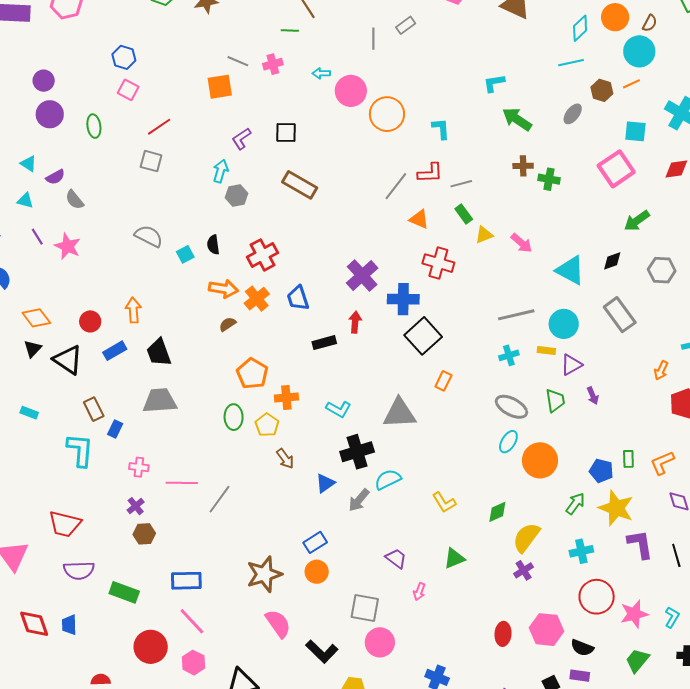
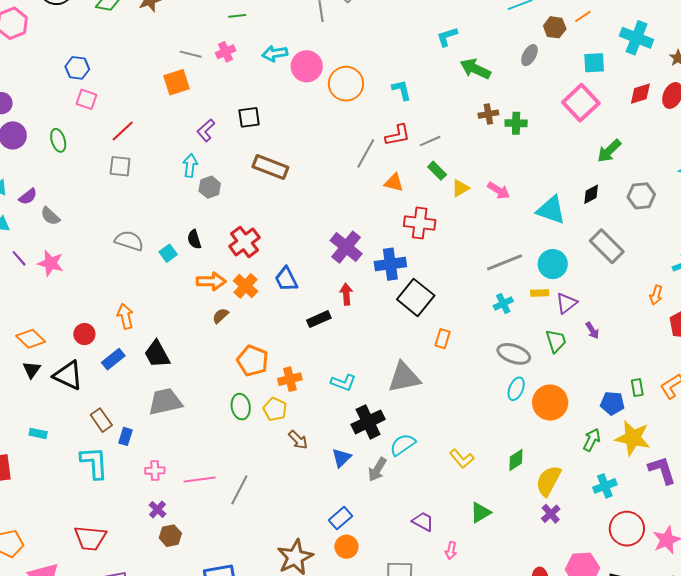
cyan arrow: (321, 73) -> (275, 53), size x1.4

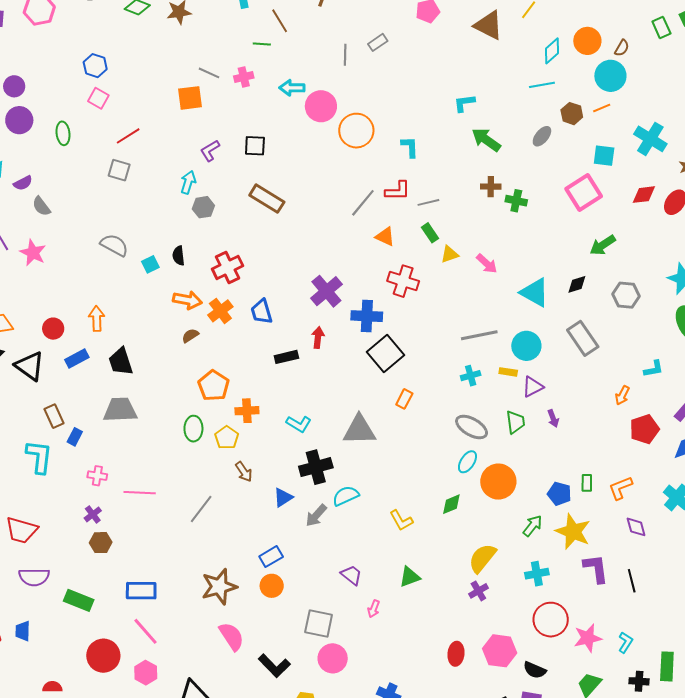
green diamond: (516, 460) -> (451, 504), moved
gray line: (239, 490) -> (201, 509), moved

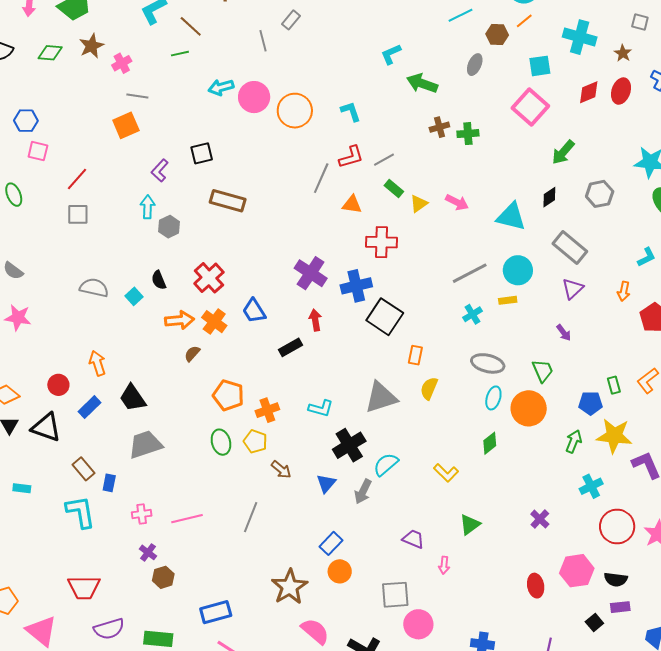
pink cross: (244, 77) -> (122, 63), moved
purple triangle: (533, 387) -> (573, 289), moved
green trapezoid: (515, 422) -> (543, 371), moved
yellow semicircle: (482, 558) -> (429, 388), moved, size x0.7

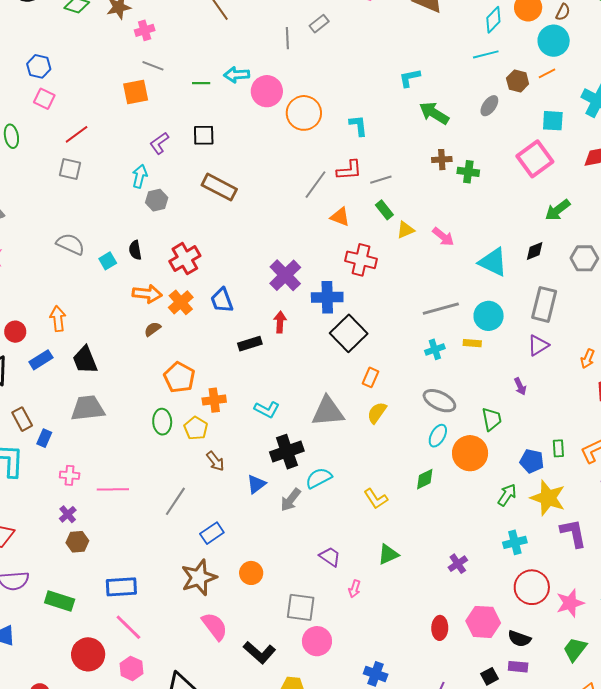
green line: (180, 54) -> (201, 83), moved
gray rectangle: (570, 247) -> (544, 304), turned 52
blue rectangle: (331, 543) -> (212, 533), moved

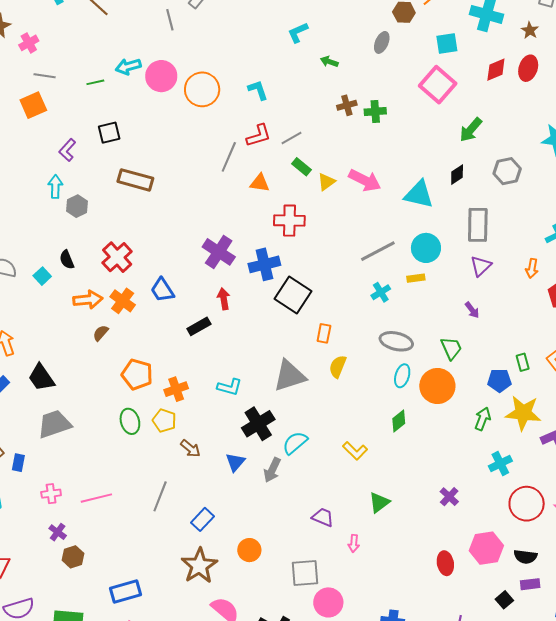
green arrow: (434, 113) -> (329, 62), size x0.6
pink arrow: (443, 237) -> (365, 180), size x1.4

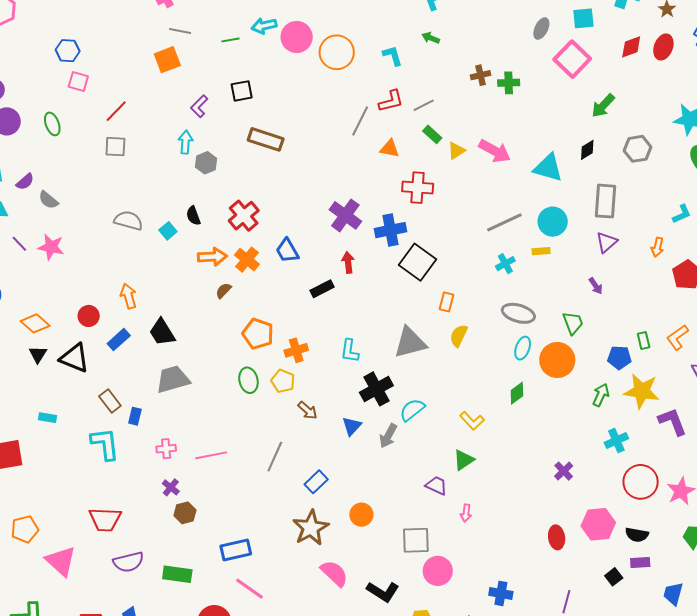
gray ellipse: (382, 42) -> (541, 29), moved
green arrow: (329, 62) -> (431, 38), moved
cyan L-shape: (230, 387) -> (350, 351), turned 80
green triangle: (379, 502) -> (464, 460), moved

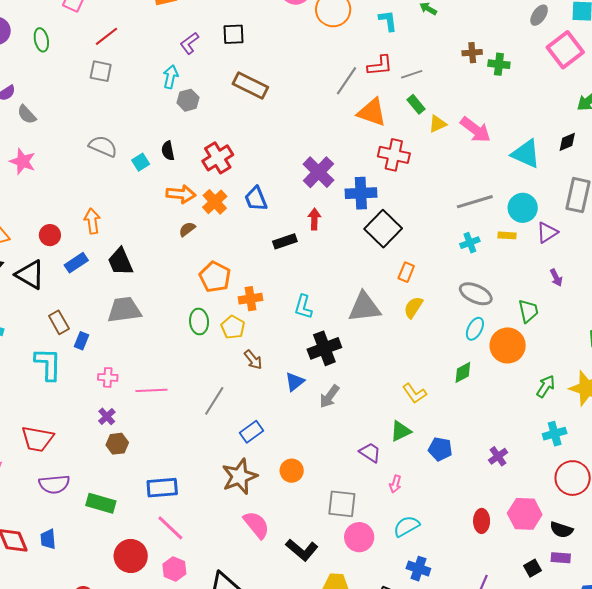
orange triangle: (390, 149) -> (372, 112), size x1.5
purple triangle: (606, 242) -> (547, 232), moved
blue pentagon: (619, 358) -> (440, 449), moved
cyan semicircle: (412, 410) -> (406, 526), moved

